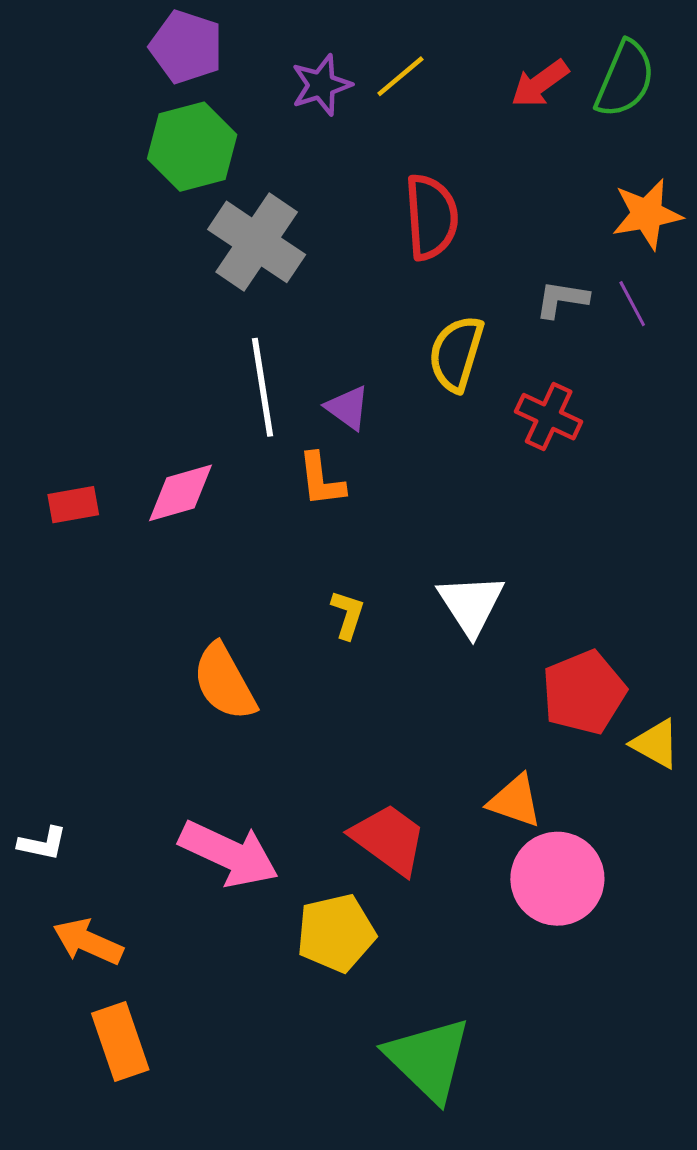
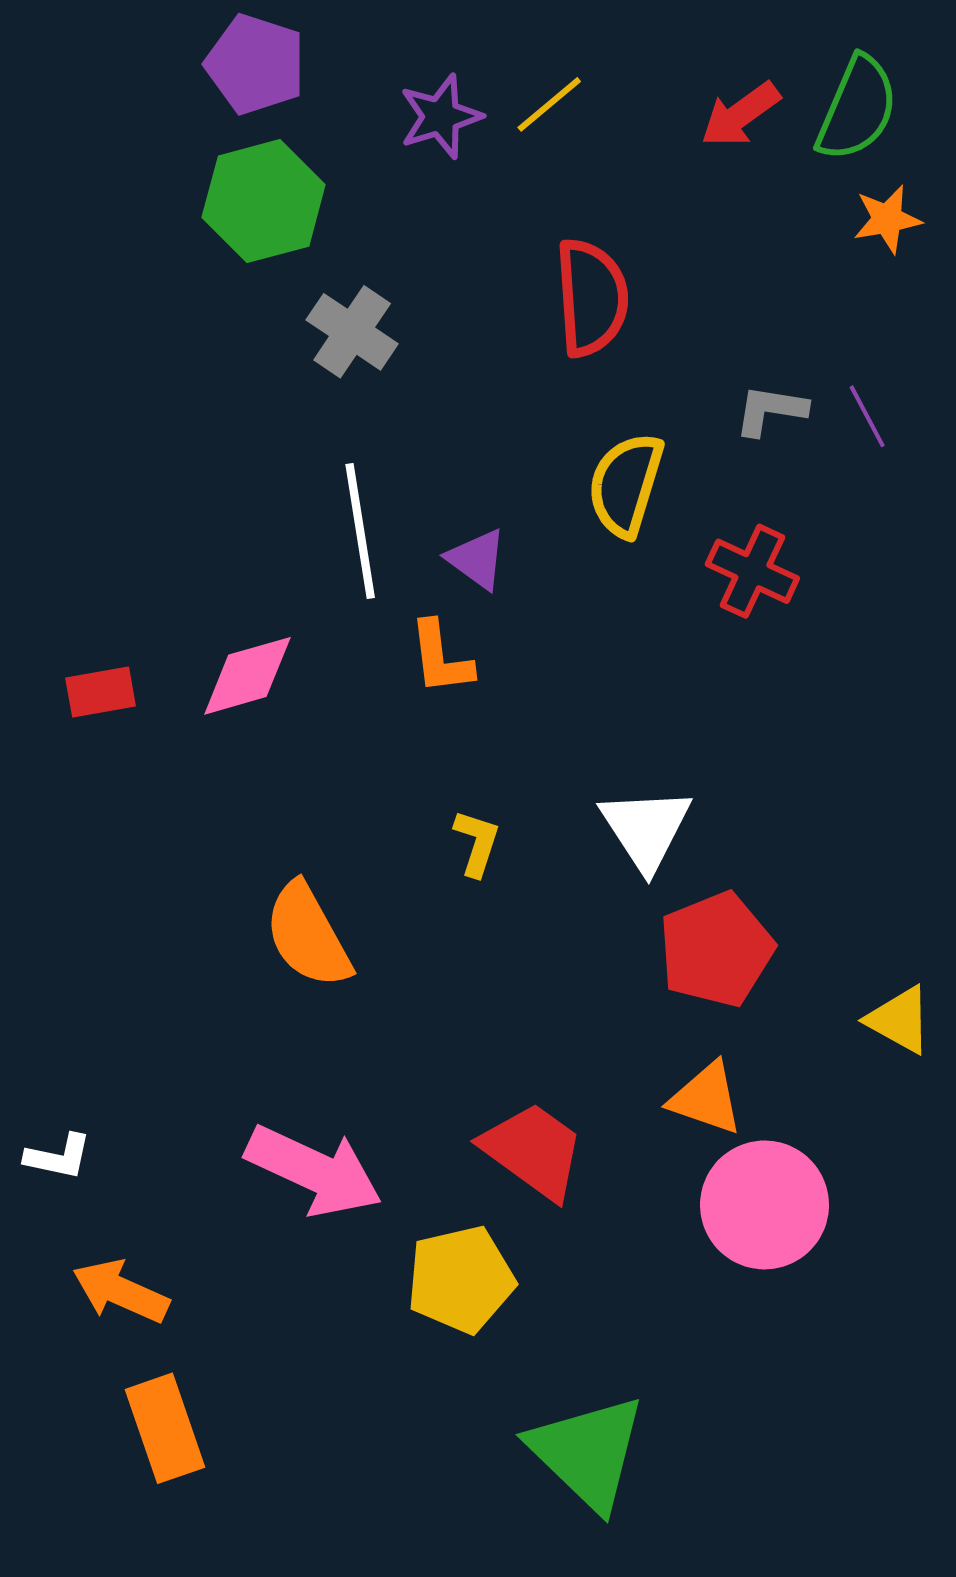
orange star: (647, 214) -> (887, 219), moved, size x0.7
gray cross: (257, 242) -> (352, 332), size x0.7
red pentagon: (584, 692) -> (716, 949), moved

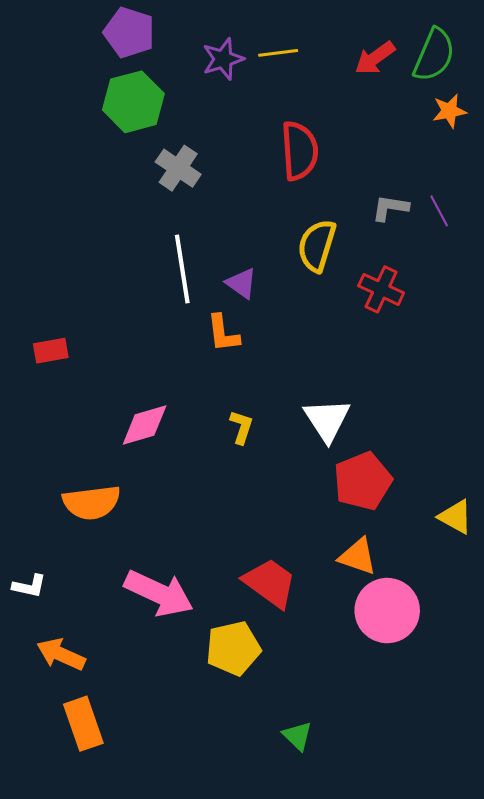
yellow line: (549, 104) -> (278, 53), turned 33
pink diamond: (247, 676) -> (145, 425), moved
orange semicircle: (308, 935) -> (92, 502), moved, turned -68
green triangle: (587, 1452) -> (297, 736), size x0.5

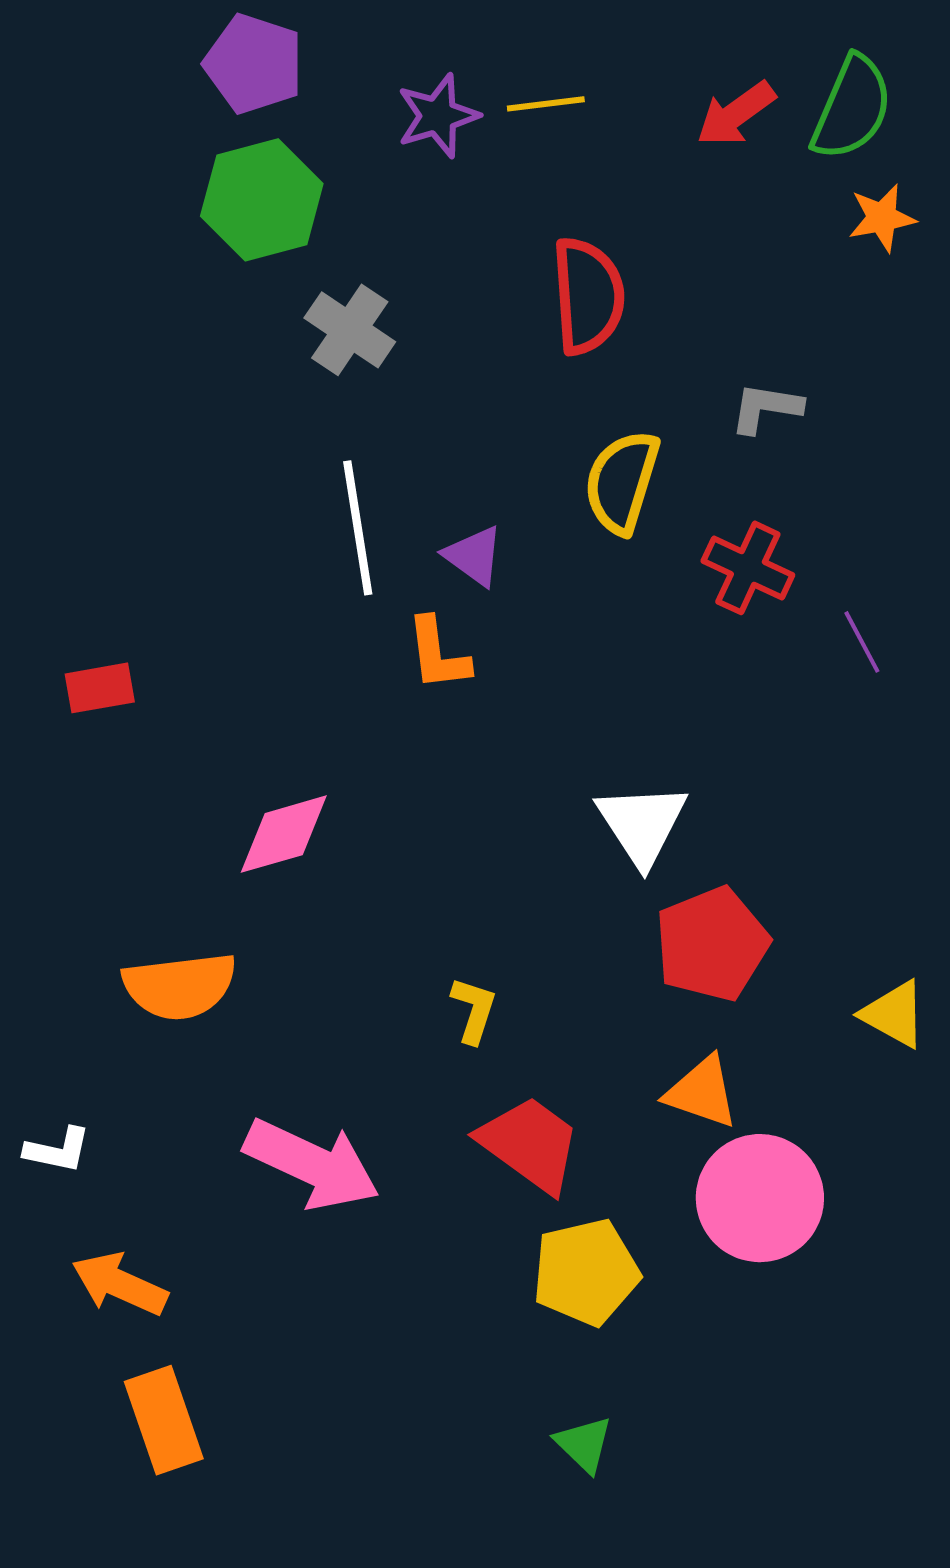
purple line: (439, 211) -> (862, 642), moved
yellow L-shape: (241, 427) -> (474, 1010), moved
yellow pentagon: (233, 648) -> (586, 1272), moved

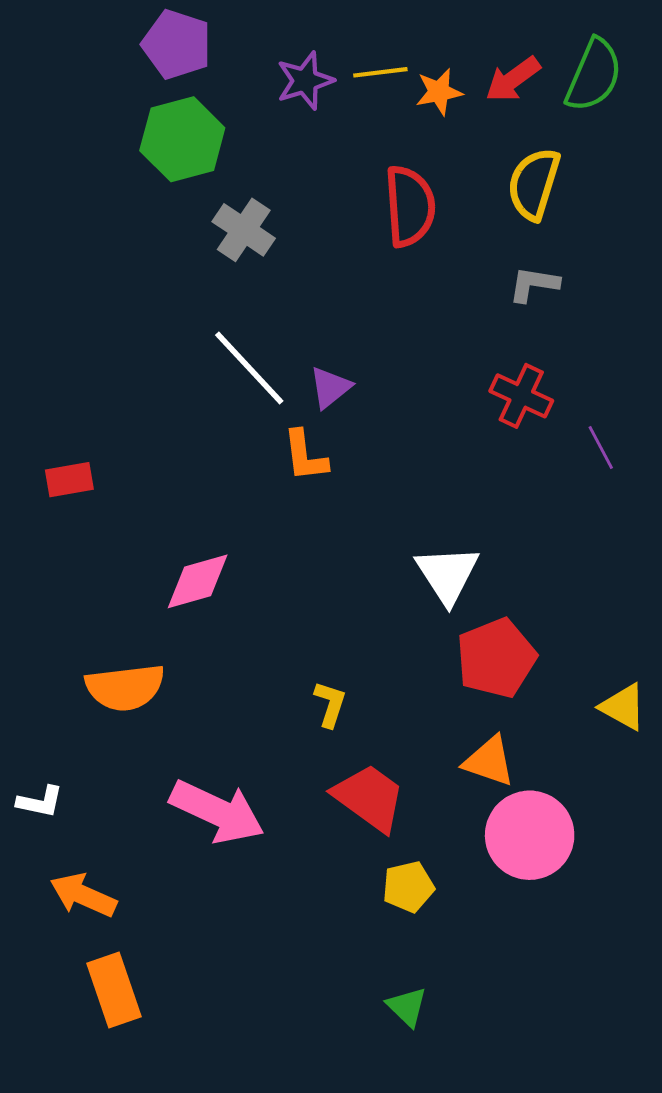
orange star: (882, 218) -> (439, 92), moved
yellow semicircle: (622, 482) -> (534, 184), moved
white line: (358, 528) -> (249, 368), turned -34
purple triangle: (474, 556) -> (330, 388), turned 45
yellow pentagon: (586, 1272) -> (408, 887), size x0.7

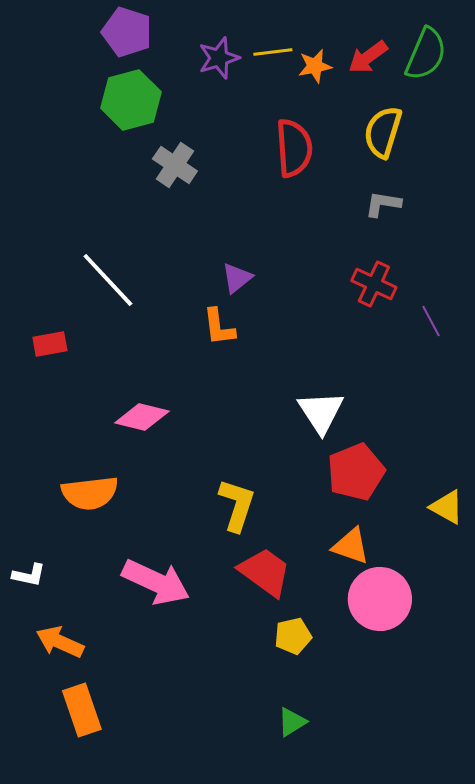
white line: (249, 368) -> (108, 280), moved
pink diamond: (198, 581) -> (142, 417), turned 30
yellow L-shape: (330, 704) -> (237, 505), size x1.6
green triangle: (407, 1007) -> (292, 722), turned 44

